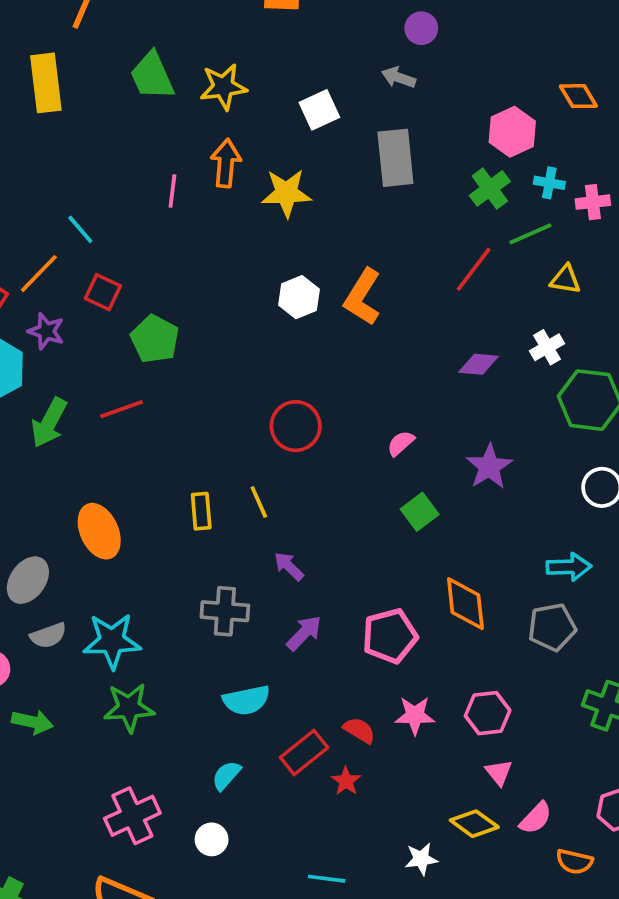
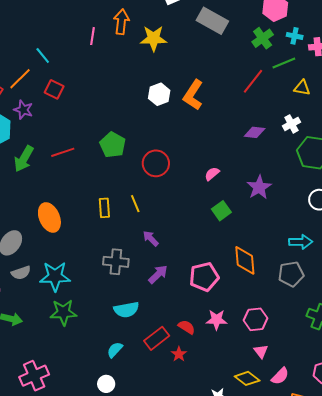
gray rectangle: (395, 158) -> (212, 21), turned -56
green pentagon: (155, 339) -> (113, 145), moved
pink cross: (132, 816) -> (34, 376), moved

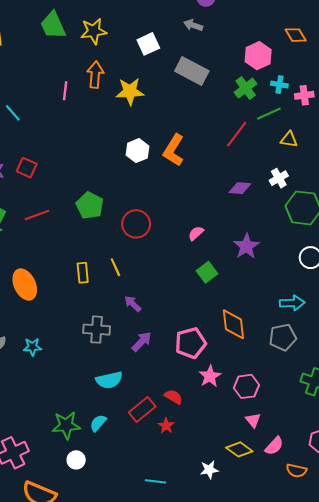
red square: (54, 89) -> (27, 168), moved
cyan star: (55, 276) -> (32, 347), size x0.6
green star: (63, 312) -> (66, 425), moved
pink star: (216, 320) -> (210, 376), moved, turned -30
white circle: (106, 384) -> (76, 460), moved

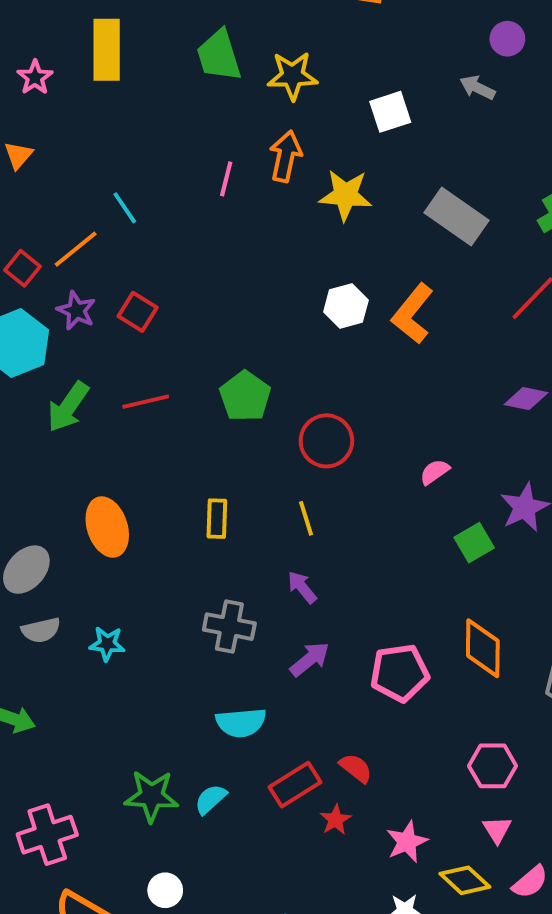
gray rectangle: (192, 71) -> (457, 216), moved
yellow line: (115, 267) -> (306, 518), moved
green square: (207, 272) -> (474, 543), moved
pink star: (210, 376) -> (407, 842), moved
white circle: (76, 460) -> (165, 890), moved

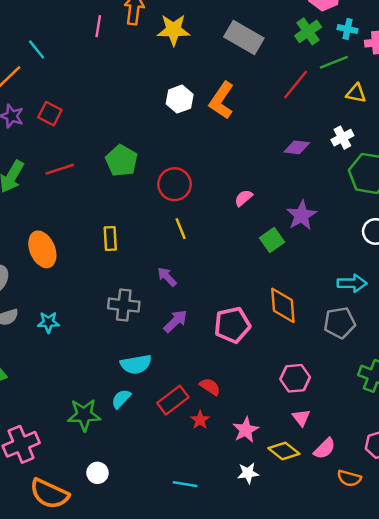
yellow line: (306, 518) -> (181, 229), moved
cyan semicircle: (211, 799) -> (121, 399), moved

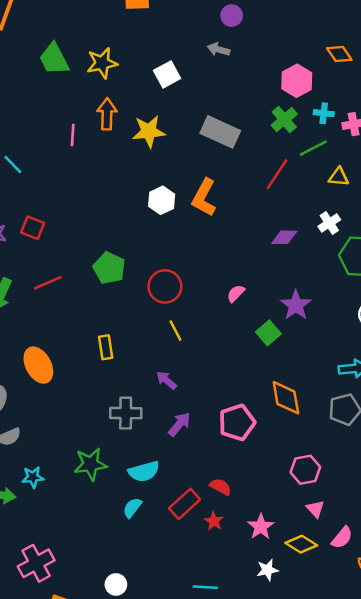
cyan star: (48, 322) -> (33, 477), moved
green star: (84, 415) -> (91, 464), moved

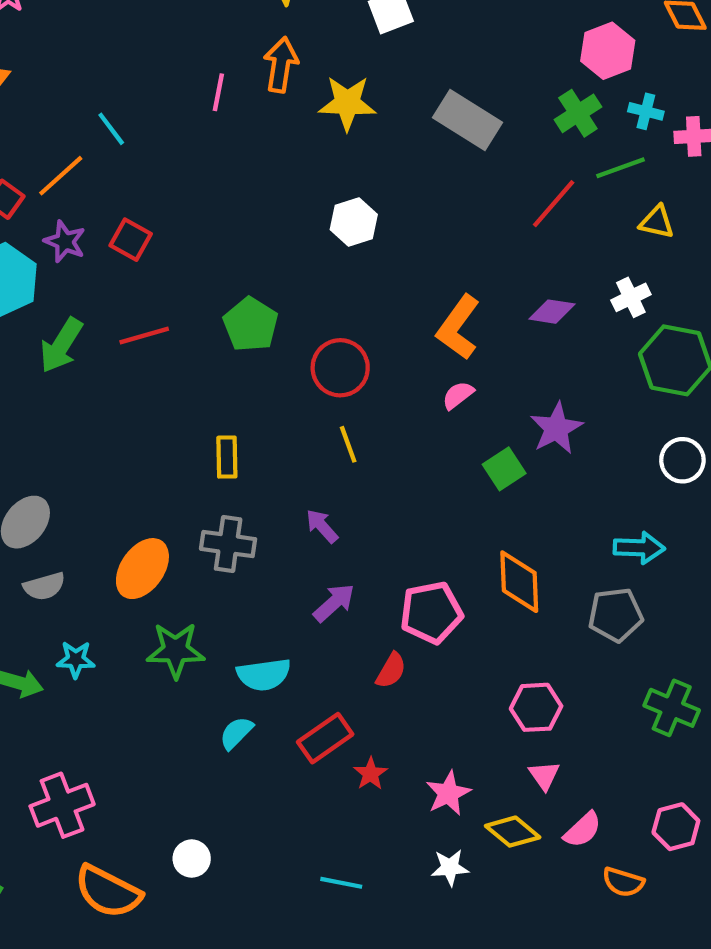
orange L-shape: (204, 197) -> (458, 327), moved
orange ellipse: (38, 365) -> (142, 569), moved, turned 56
gray cross: (126, 413) -> (228, 544), moved
red semicircle: (221, 487) -> (391, 670), moved, turned 85

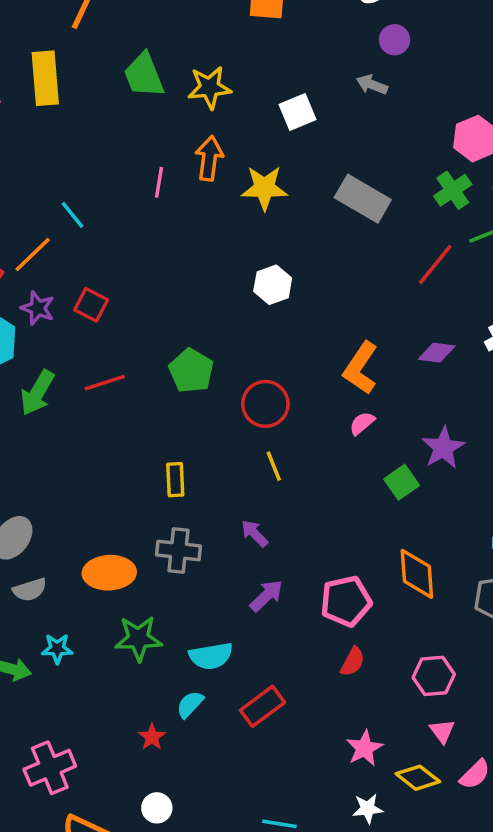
orange ellipse: (142, 569) -> (109, 573), turned 54
red semicircle: (391, 670) -> (353, 662), moved
red star: (371, 774) -> (152, 737), moved

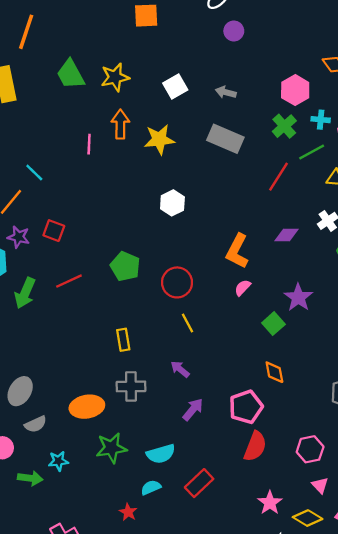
gray arrow: (372, 85) -> (226, 92), moved
orange diamond: (417, 574) -> (274, 372), moved, size x0.7
red semicircle: (353, 662) -> (255, 446), size x1.5
cyan semicircle: (190, 704) -> (151, 487), turned 30

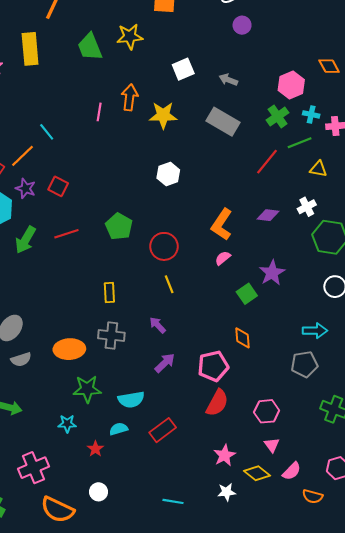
yellow star: (115, 77) -> (130, 36), moved
cyan star: (58, 461) -> (67, 424), moved

